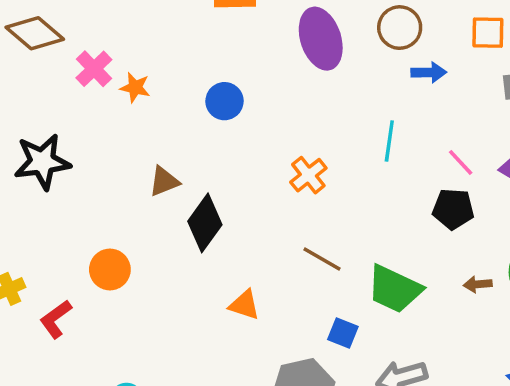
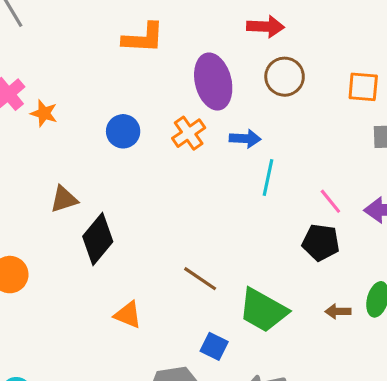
blue arrow: (429, 72) -> (245, 139), moved
orange cross: (308, 175) -> (189, 133), moved

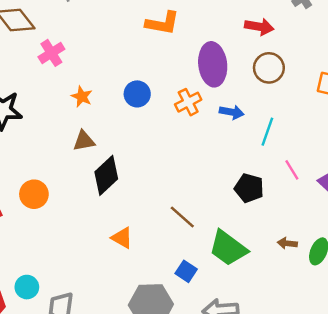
orange star: (44, 113) -> (82, 97), moved
cyan line: (268, 178) -> (267, 132), moved
black pentagon: (321, 242) -> (249, 188), moved
brown arrow: (338, 311) -> (287, 243), moved

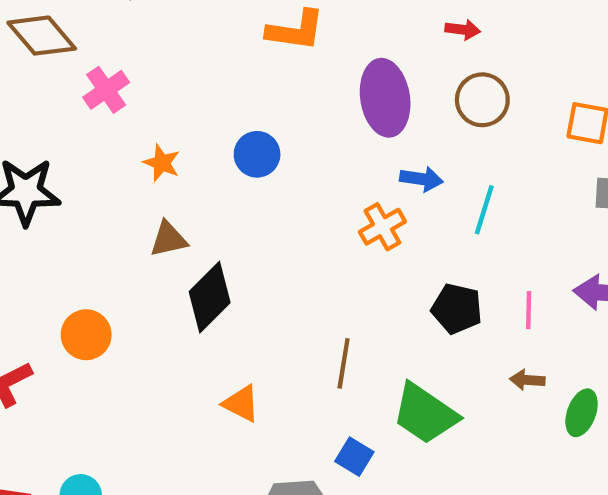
red arrow: (259, 27) -> (463, 30), size x0.7
orange cross: (188, 102) -> (382, 227), moved
pink line: (292, 170) -> (529, 310), moved, turned 35
brown line: (182, 217) -> (344, 363), turned 60
brown arrow: (287, 243) -> (527, 380), moved

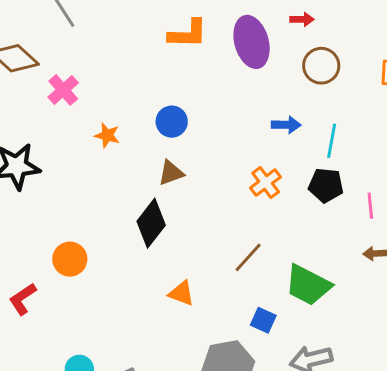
purple ellipse: (385, 98) -> (252, 42), moved
orange cross: (382, 227) -> (266, 182), moved
brown triangle: (169, 239) -> (171, 173), moved
black pentagon: (457, 309) -> (326, 185), moved
brown line: (344, 363) -> (248, 257), turned 40

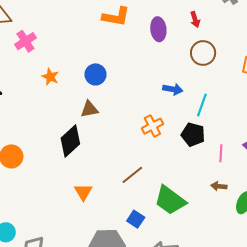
red arrow: (302, 19) -> (195, 19), turned 63
purple ellipse: (252, 42) -> (158, 29), size x0.7
orange triangle: (182, 293) -> (83, 192), turned 30

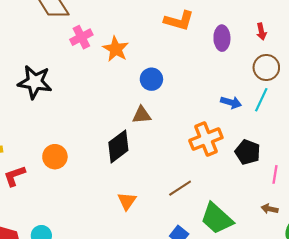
orange star: (50, 77) -> (116, 49), moved, size x1.4
cyan line: (202, 105) -> (261, 100), moved
orange cross: (152, 126) -> (206, 139), size x1.4

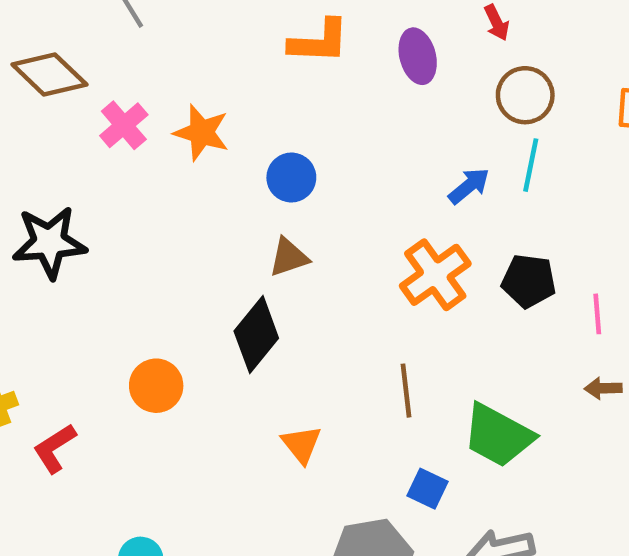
blue arrow: (231, 102) -> (469, 186), turned -42
orange circle: (55, 157) -> (156, 386), moved
brown line: (180, 188) -> (406, 391), turned -50

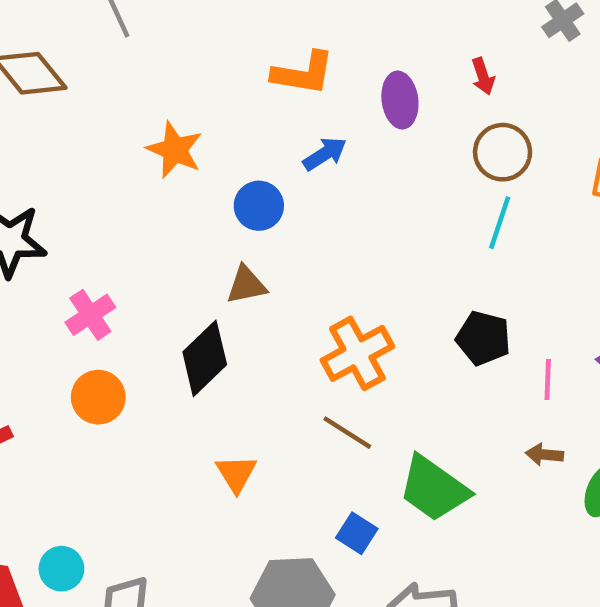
pink cross: (124, 125) -> (90, 315), moved
blue arrow: (469, 186) -> (325, 154), moved
orange cross: (435, 275) -> (357, 353), moved
brown line: (406, 391) -> (347, 433), turned -58

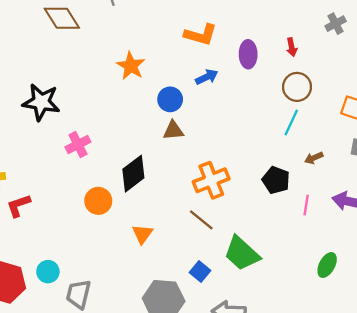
brown triangle: (246, 285) -> (173, 130), moved
orange circle: (98, 397) -> (98, 201), moved
brown arrow: (545, 455) -> (314, 158), moved, turned -36

